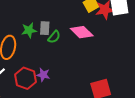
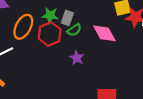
purple star: (43, 75) -> (77, 58), moved
red hexagon: (26, 78) -> (50, 34), moved

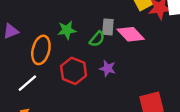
gray rectangle: (67, 18) -> (108, 27), moved
red hexagon: (50, 34) -> (74, 71), moved

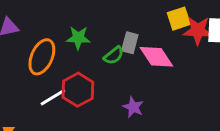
purple star: (107, 68) -> (133, 107), moved
white line: (27, 83) -> (53, 97), moved

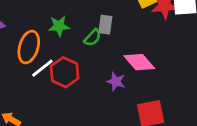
pink diamond: (156, 57) -> (139, 62), moved
white line: (53, 97) -> (42, 68), moved

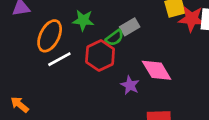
gray rectangle: (105, 25) -> (130, 27), turned 42
red hexagon: (65, 72) -> (100, 55), moved

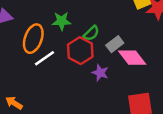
gray rectangle: (130, 27) -> (115, 44), moved
purple star: (130, 85) -> (100, 73), moved

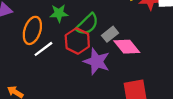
green semicircle: (91, 33) -> (87, 24), size x1.5
purple star: (100, 73) -> (97, 62), size x1.6

